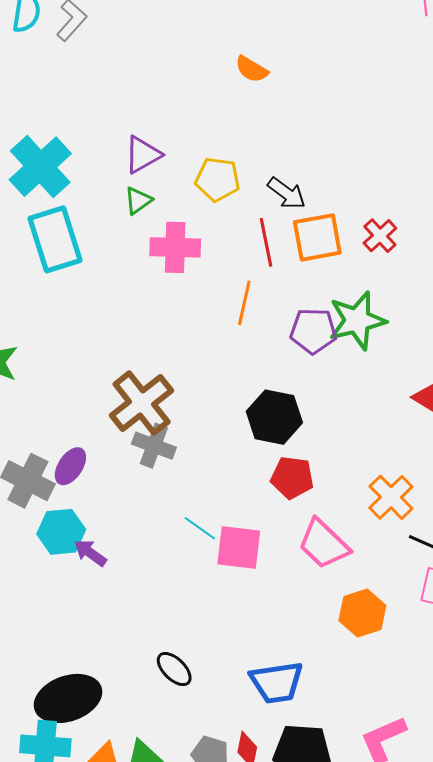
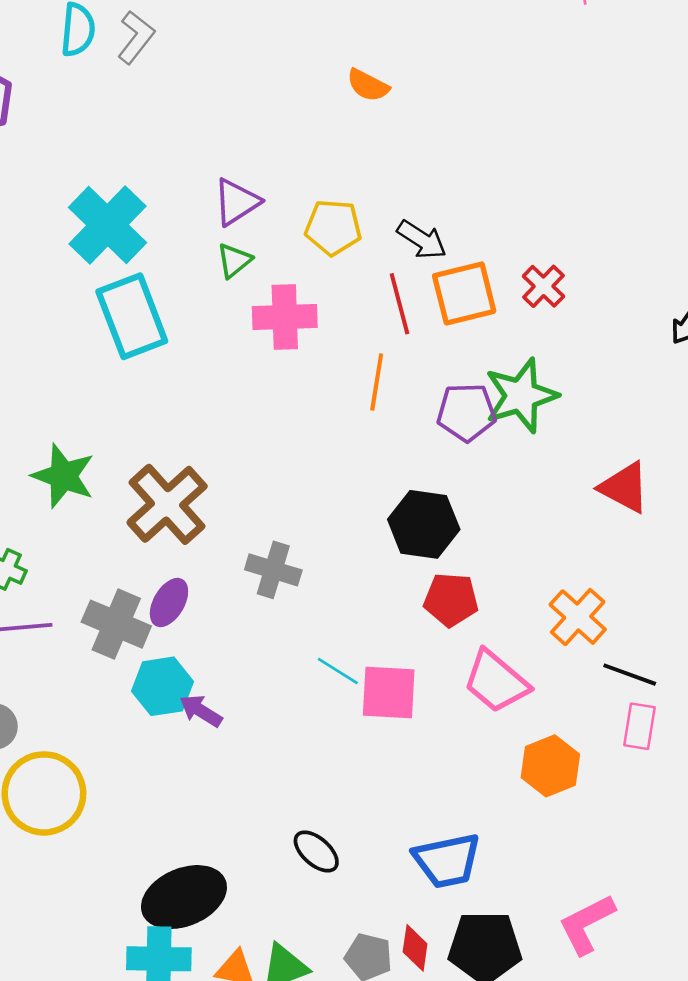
brown cross: (142, 403) -> (167, 504), moved

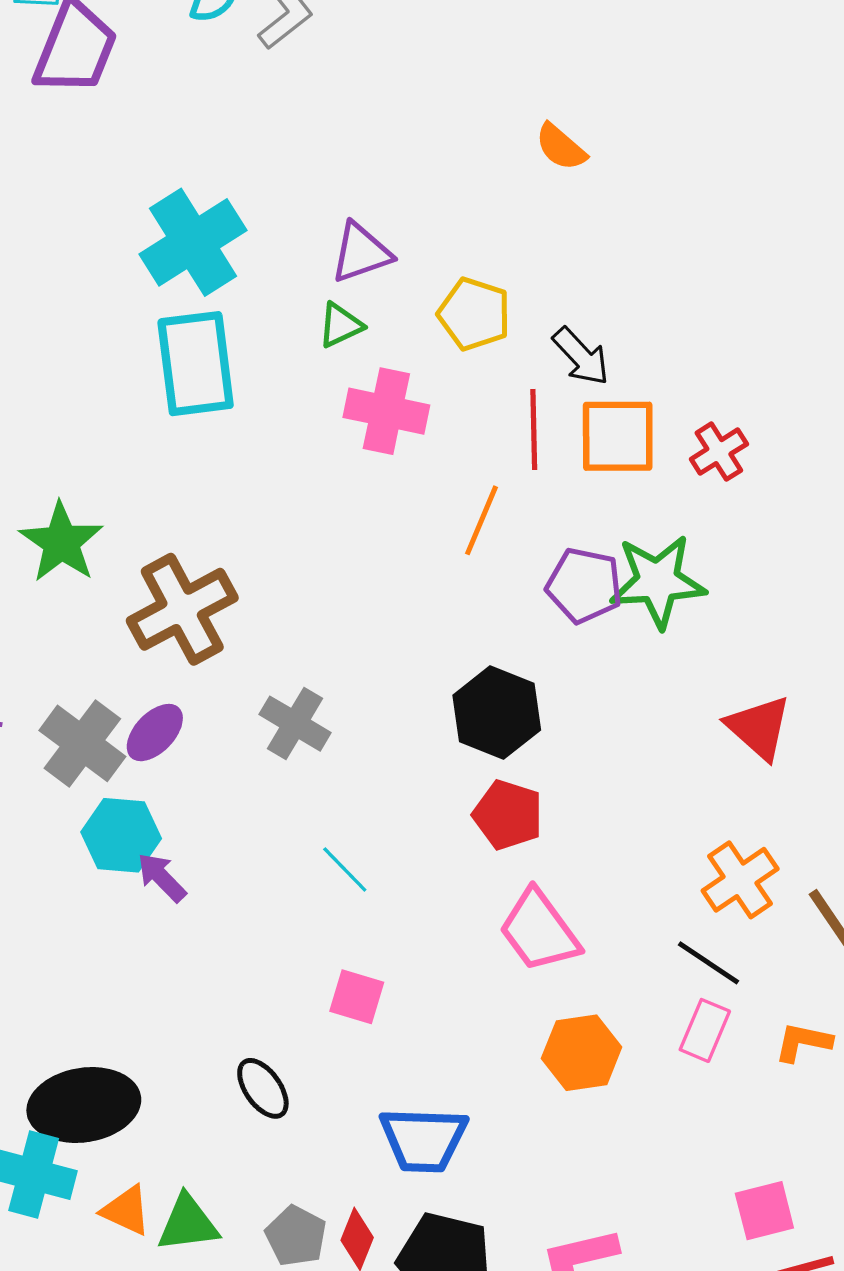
orange cross: (578, 617) -> (740, 880), moved
pink square: (389, 692) -> (357, 997), moved, size x0.7

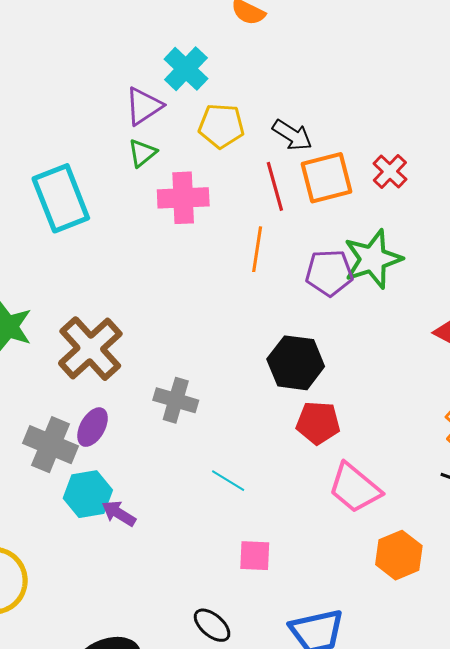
cyan cross: (193, 242) -> (186, 69), moved, size x0.7

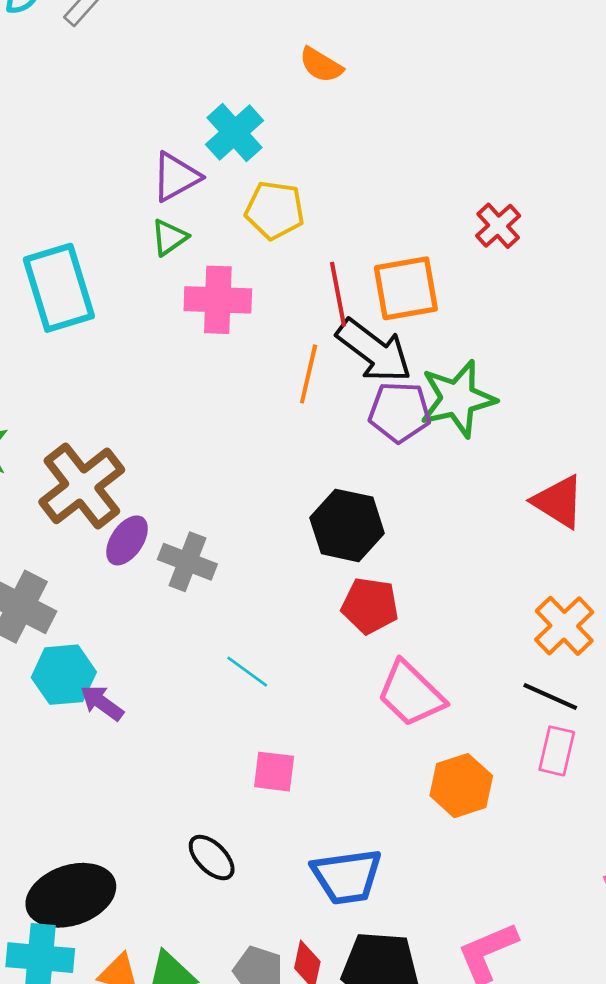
black arrow: (292, 135) -> (374, 351), moved, size x1.5
red cross: (390, 171) -> (498, 226), moved
purple ellipse: (93, 427) -> (127, 540), moved

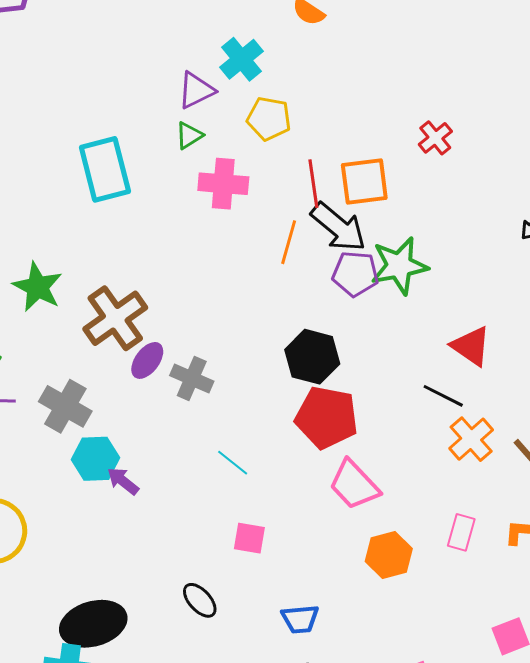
red pentagon: (370, 606) -> (327, 417), size x1.5
black line: (550, 696) -> (443, 396), moved
blue trapezoid: (347, 876) -> (300, 619), size x0.7

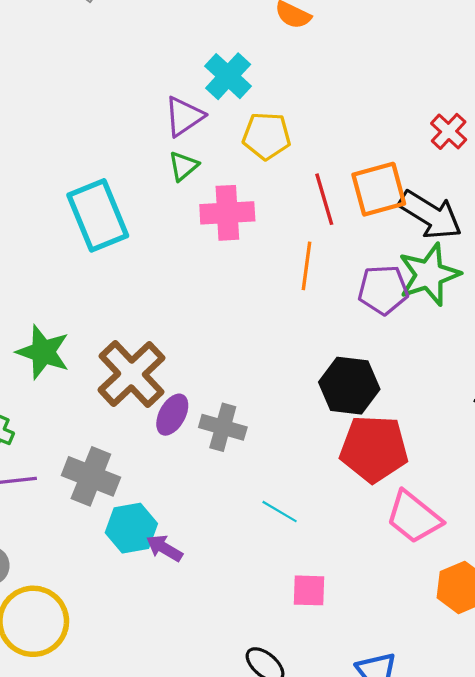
black arrow: (338, 227) -> (430, 215), moved

